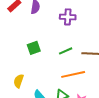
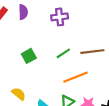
yellow semicircle: (19, 81) -> (19, 94), turned 120

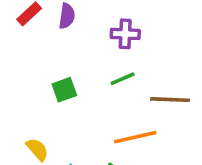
green line: (63, 53) -> (123, 79), moved

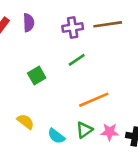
brown line: (170, 100) -> (108, 24), moved

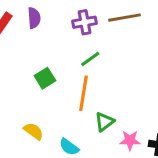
orange line: (94, 100) -> (83, 93), moved, turned -56
green triangle: (84, 130) -> (104, 122), moved

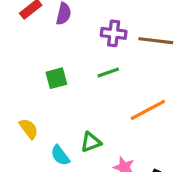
orange line: (83, 93) -> (148, 110), moved, turned 36
green triangle: (104, 122) -> (91, 142), moved

